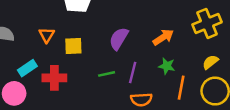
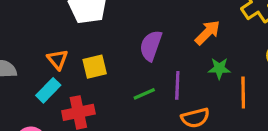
cyan rectangle: (27, 68) -> (48, 90), moved

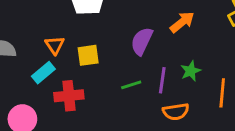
orange arrow: (207, 32) -> (182, 22), moved
green star: (219, 68) -> (191, 71), moved, turned -30

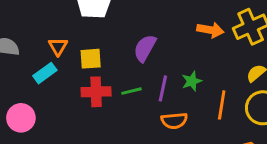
orange arrow: (182, 22) -> (210, 30), moved, turned 45
red cross: (69, 96) -> (96, 92), moved

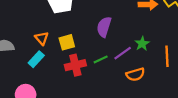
purple line: (163, 88) -> (123, 53), turned 54

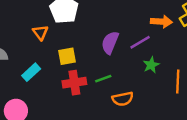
orange triangle: (42, 38) -> (40, 32), moved
purple line: (123, 53) -> (140, 42), moved
orange semicircle: (135, 74) -> (123, 99), moved

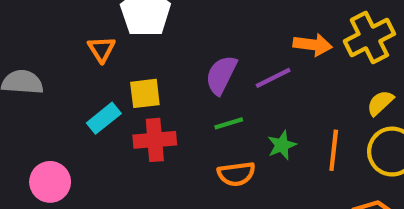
green star: (151, 65) -> (282, 145), moved
cyan rectangle: (31, 72) -> (104, 118), moved
green line: (103, 79) -> (229, 123), moved

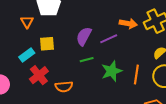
red cross: (155, 140) -> (39, 75), moved, turned -36
green star: (282, 145) -> (112, 71), size x1.5
orange semicircle: (236, 174) -> (64, 87), moved

